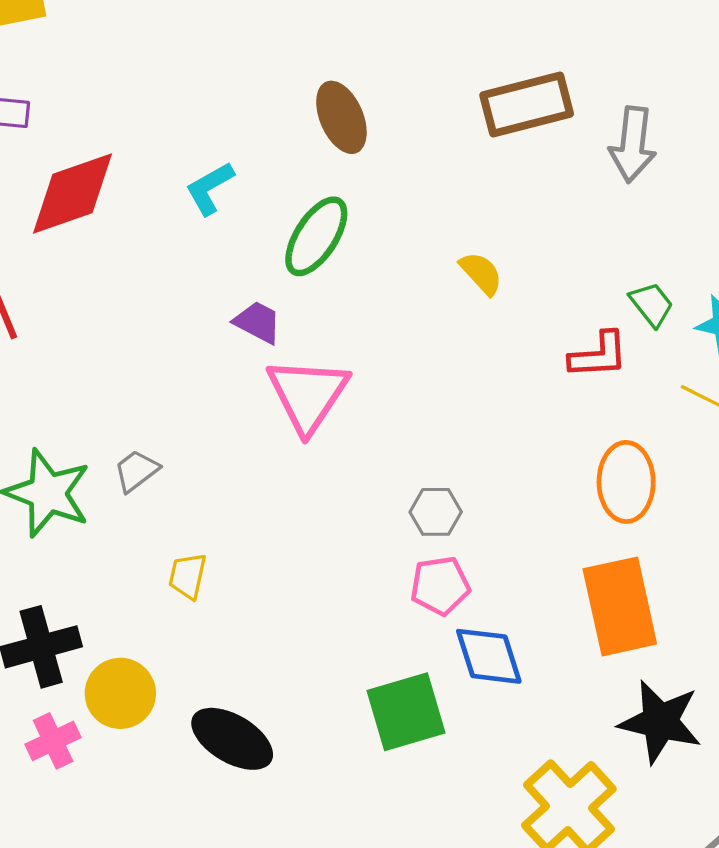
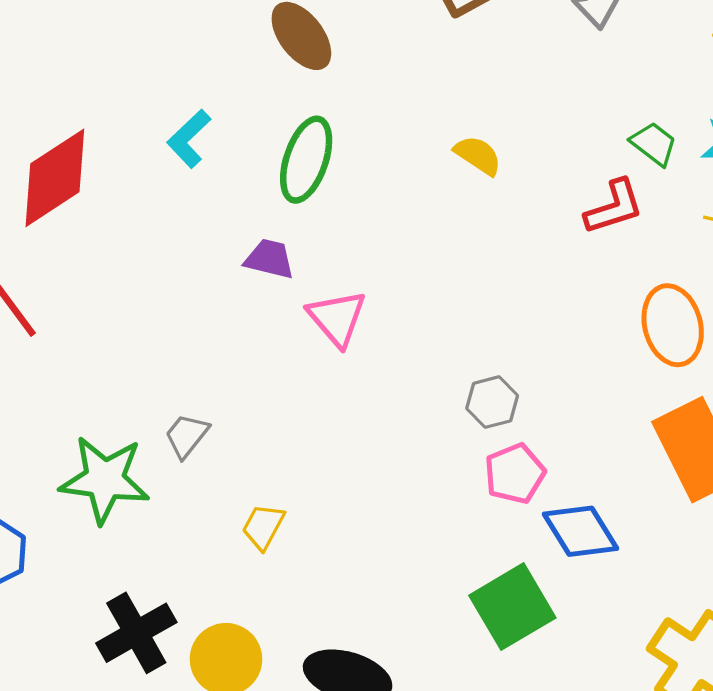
pink triangle: (308, 395) -> (337, 318), size x0.7
yellow trapezoid: (188, 576) -> (263, 527), turned 30

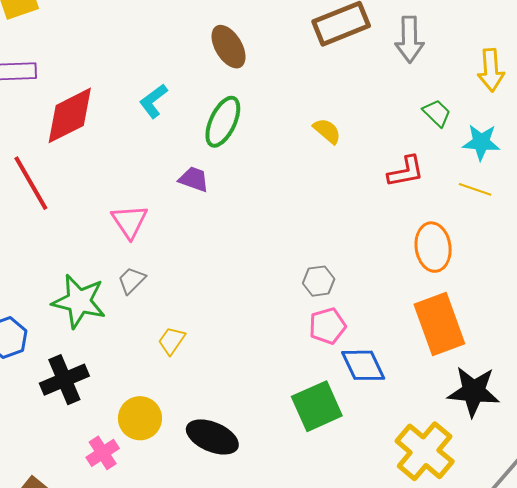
green trapezoid: (654, 144) -> (437, 113), moved
pink triangle: (337, 318) -> (130, 221), moved
black cross: (136, 633) -> (64, 380), moved

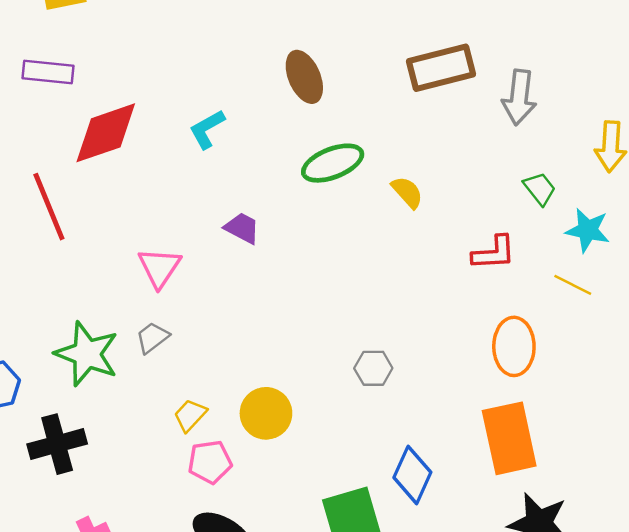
green ellipse: (223, 122) -> (333, 163), moved, turned 36
pink pentagon: (327, 326) -> (210, 462), moved
blue diamond: (363, 365) -> (412, 475), turned 42
yellow circle: (140, 418) -> (266, 413), moved

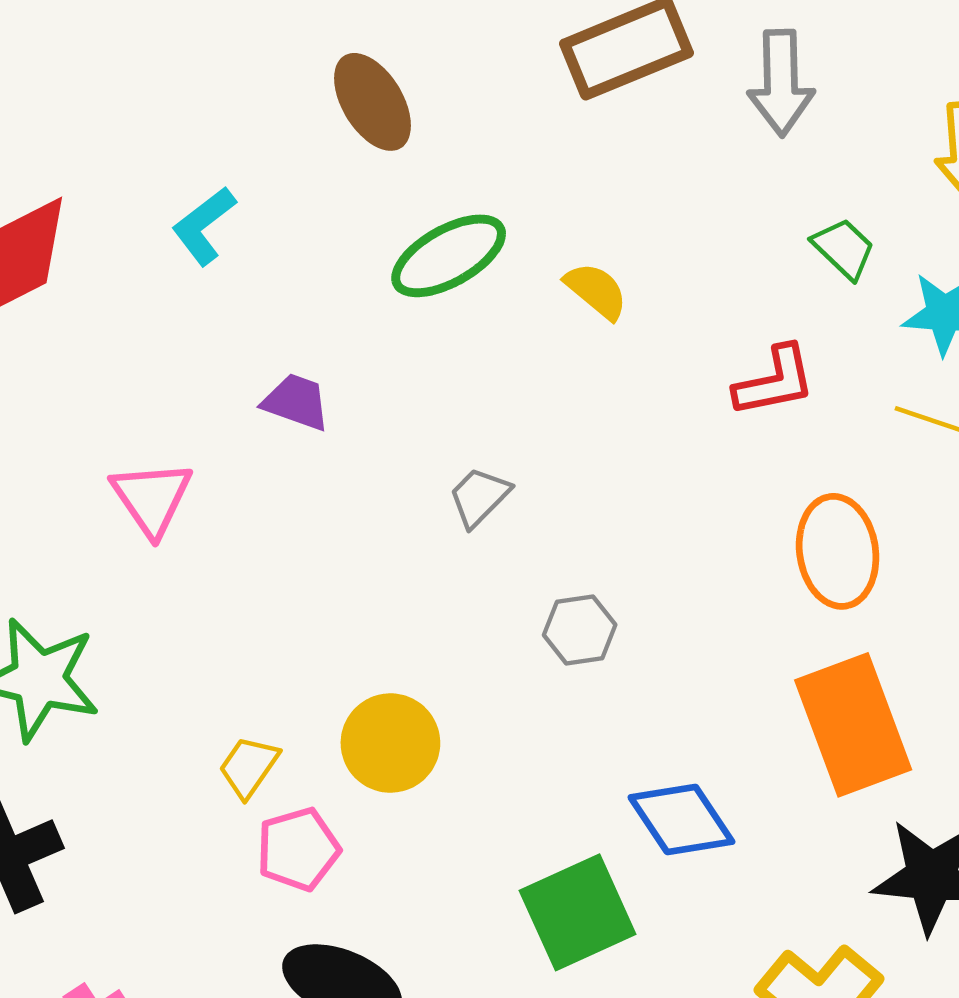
gray trapezoid: (152, 338) -> (479, 497), moved
blue diamond: (412, 475) -> (681, 819), turned -50

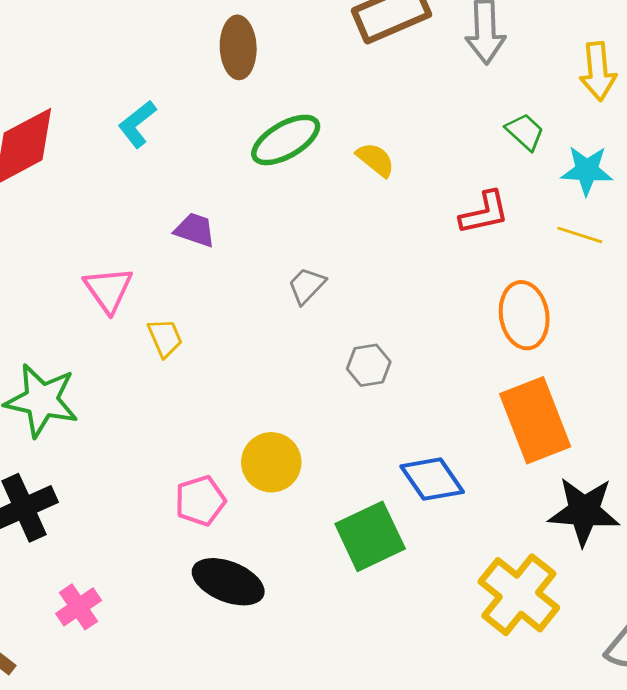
brown ellipse: (373, 102) -> (238, 47), turned 30
yellow circle: (390, 743) -> (271, 462), moved
yellow trapezoid: (249, 767) -> (165, 338), moved, turned 123

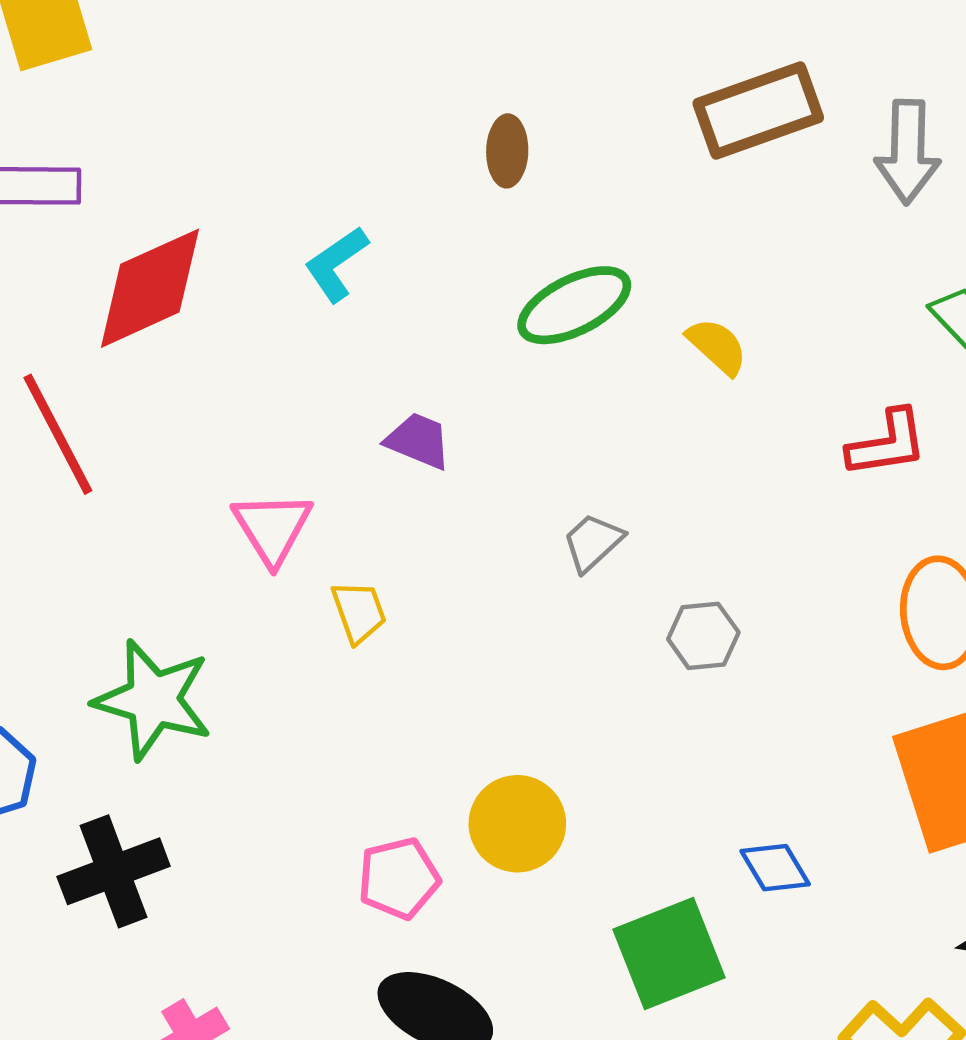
brown ellipse: (238, 47) -> (507, 151), size x0.7
gray hexagon: (369, 365) -> (703, 636), moved
blue diamond: (432, 479) -> (775, 868), size x0.7

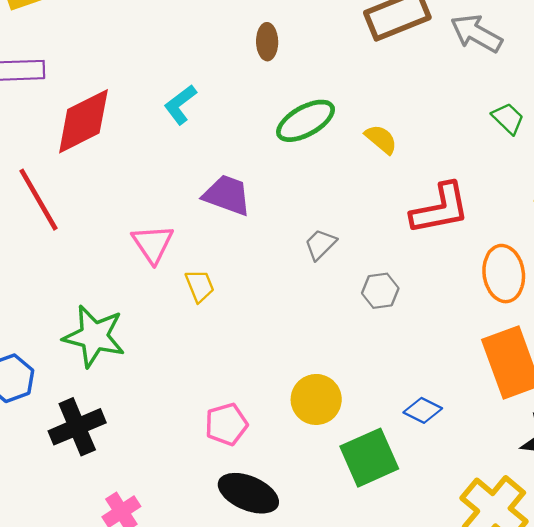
gray arrow: (908, 152) -> (476, 33), turned 120
purple trapezoid: (418, 441) -> (227, 195), size x1.4
red L-shape: (887, 443) -> (440, 209), moved, size x1.4
yellow circle: (517, 824) -> (316, 399), moved
blue diamond: (775, 868) -> (423, 410), turned -30

